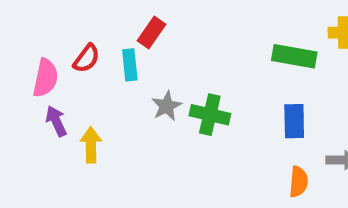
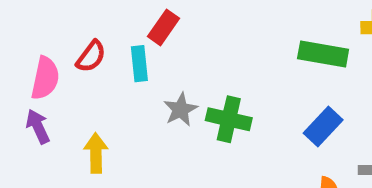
purple arrow: (56, 121) -> (38, 126), moved
blue rectangle: (294, 121) -> (323, 126), turned 44

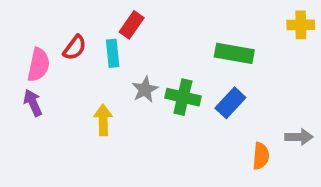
green rectangle: (323, 54) -> (234, 53), moved
blue rectangle: (323, 126) -> (230, 103), moved
yellow arrow: (96, 153) -> (103, 120), moved

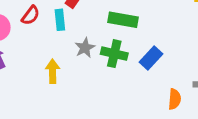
green rectangle: (234, 53) -> (123, 20), moved

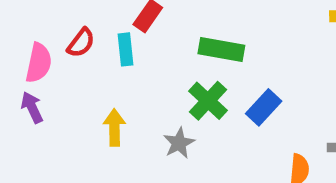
gray star: (85, 48) -> (179, 143), moved
green cross: (114, 54) -> (208, 101), turned 30

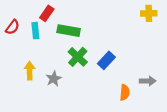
green rectangle: (221, 49) -> (69, 31), moved
gray star: (179, 143) -> (54, 79), moved

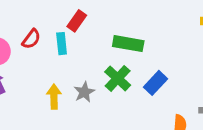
green rectangle: (69, 31) -> (128, 44), moved
gray star: (54, 79) -> (84, 92), moved

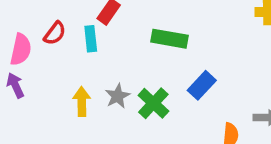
green cross: (118, 78) -> (153, 103), moved

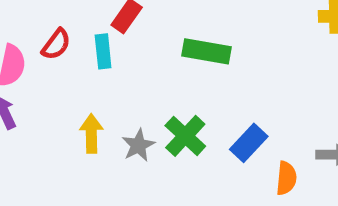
blue rectangle: (202, 85) -> (249, 143), moved
gray star: (118, 96) -> (138, 145), moved

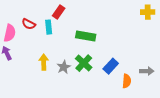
red semicircle: (56, 44) -> (29, 24), turned 80
green rectangle: (206, 51) -> (86, 36), moved

